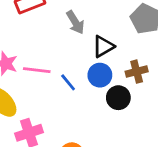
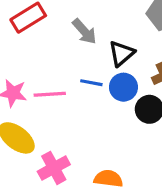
blue line: (68, 82) -> (91, 83), moved, turned -30

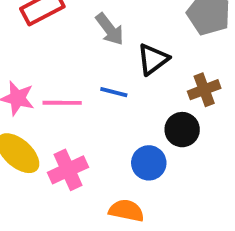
blue circle: (123, 87) -> (149, 163), moved
pink cross: (54, 168) -> (68, 170), moved

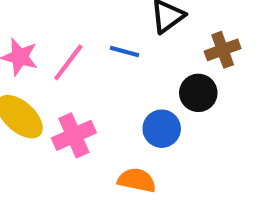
pink line: (62, 103) -> (68, 62), turned -54

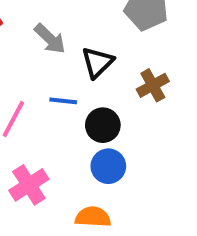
black circle: (198, 93) -> (103, 125), moved

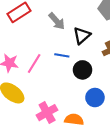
blue circle: (108, 166) -> (95, 98), moved
pink cross: (29, 185) -> (47, 113), moved

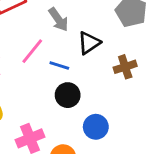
pink line: (34, 63) -> (32, 51), moved
black circle: (83, 70) -> (68, 95), moved

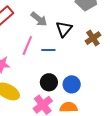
black circle: (68, 95) -> (49, 82), moved
blue circle: (96, 127) -> (72, 84), moved

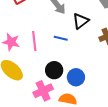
pink line: (27, 45) -> (34, 41), moved, turned -42

